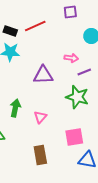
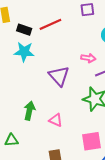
purple triangle: (43, 75) -> (59, 76), turned 50
pink triangle: (40, 117) -> (56, 120), turned -48

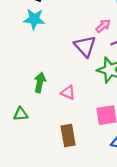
pink arrow: (88, 58) -> (103, 26), turned -48
purple triangle: (59, 76) -> (85, 46), moved

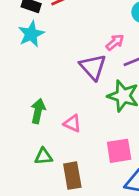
cyan star: (34, 19) -> (31, 34), turned -30
green triangle: (21, 114) -> (43, 156), moved

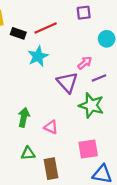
cyan star: (31, 34) -> (38, 56), moved

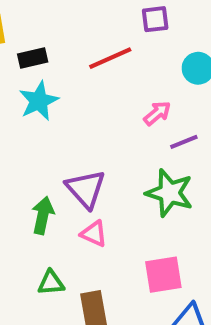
red line: (46, 28) -> (110, 58), moved
black rectangle: (18, 33) -> (33, 58), turned -32
cyan star: (38, 56) -> (39, 101), moved
purple triangle: (67, 82) -> (86, 189), moved

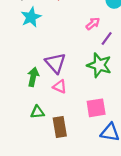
purple line: (184, 142) -> (107, 38), turned -32

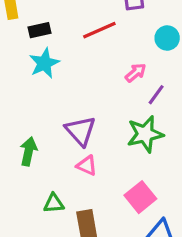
green star: (99, 65) -> (145, 134), turned -30
green arrow: (33, 77) -> (29, 151), moved
pink square: (96, 108) -> (140, 197), turned -30

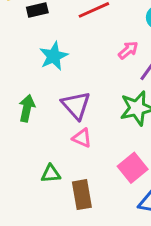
cyan star: (44, 63) -> (54, 56), moved
green arrow: (29, 151) -> (27, 108), moved

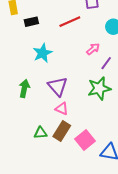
pink square: (133, 168) -> (85, 140), moved
brown rectangle: (82, 195) -> (62, 131), moved, turned 42

